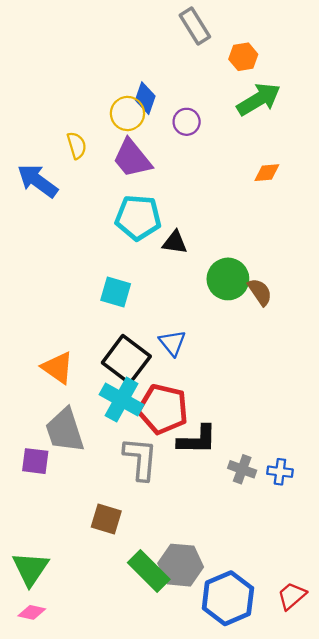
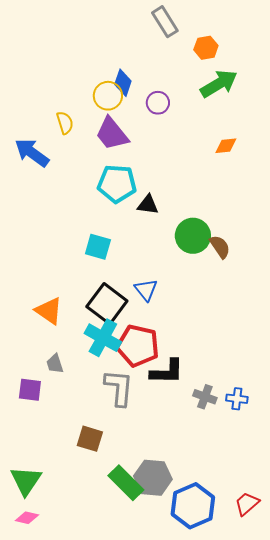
gray trapezoid: (65, 430) -> (55, 364), size x0.5

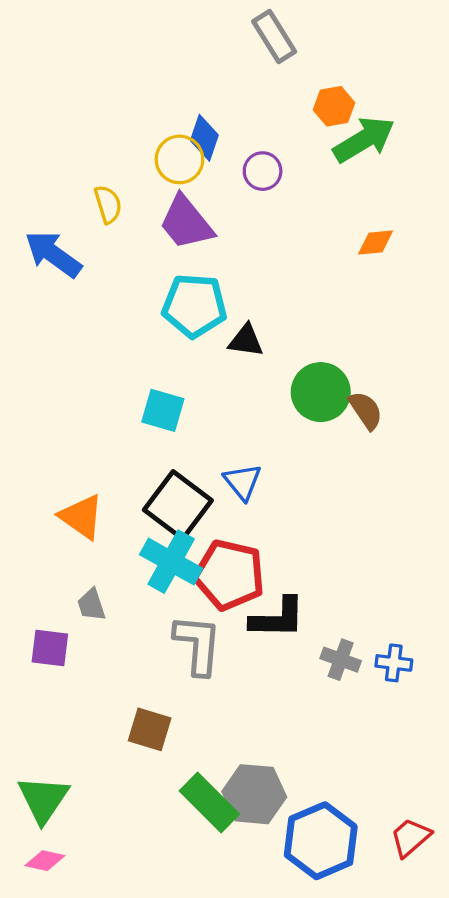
orange hexagon: (206, 48) -> (334, 106), moved

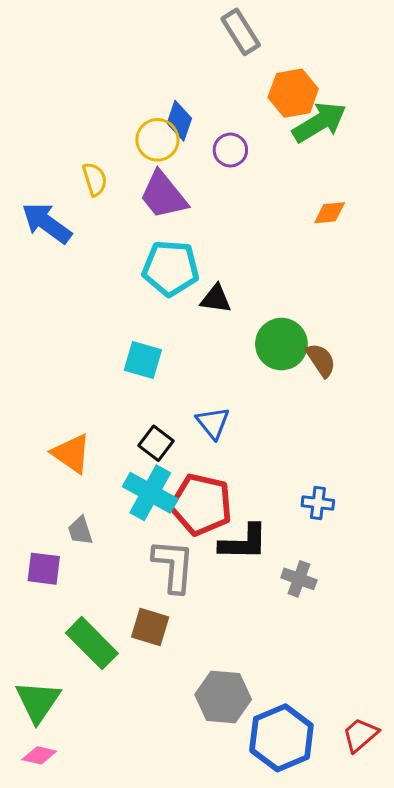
orange hexagon: (334, 106) -> (293, 93), size x1.4
black square: (178, 505) -> (156, 443), size x0.6
blue cross: (394, 663) -> (318, 503), moved
brown square: (150, 729) -> (150, 627), moved
green rectangle: (209, 803) -> (92, 643), moved

